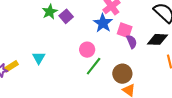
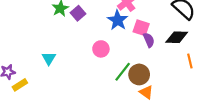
yellow rectangle: (11, 66) -> (20, 85), moved
green line: (94, 66) -> (123, 72), moved

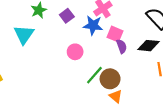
purple square: (78, 13) -> (67, 16), moved
blue star: (118, 20) -> (93, 25), turned -30
cyan triangle: (49, 58) -> (24, 35), moved, size x1.5

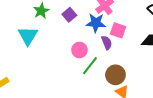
purple semicircle: (122, 46) -> (107, 43), moved
green line: (94, 75) -> (90, 66), moved

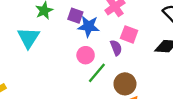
purple square: (69, 15) -> (75, 16), turned -32
blue star: (96, 23) -> (89, 26), moved

